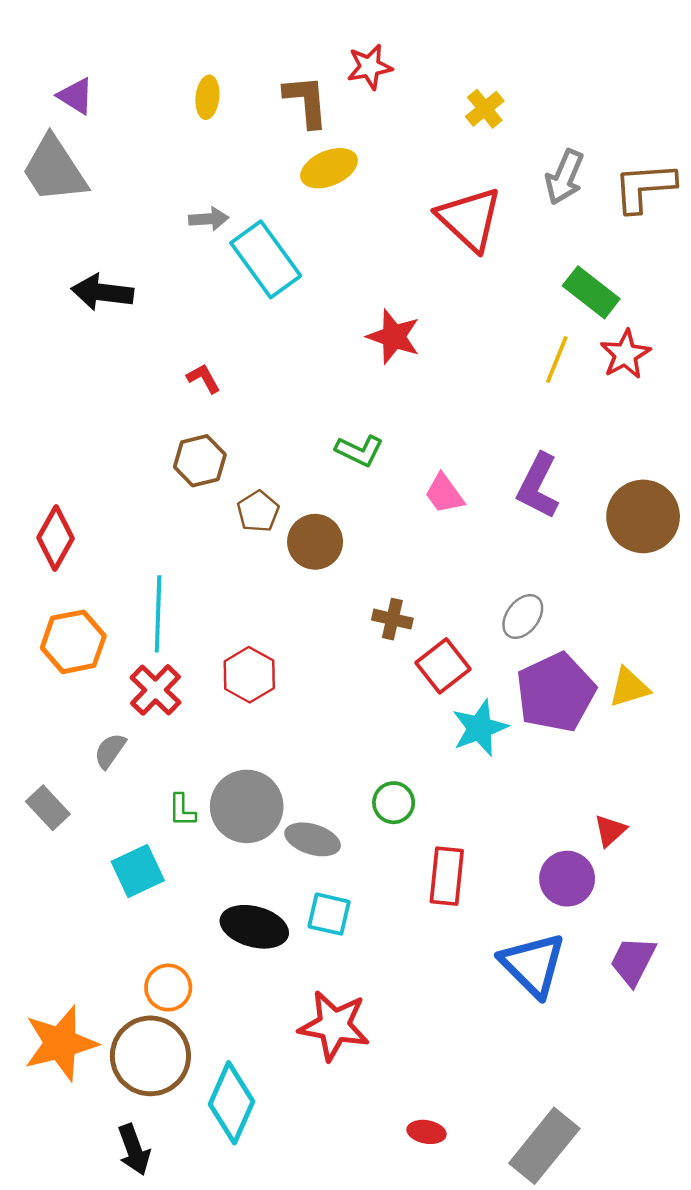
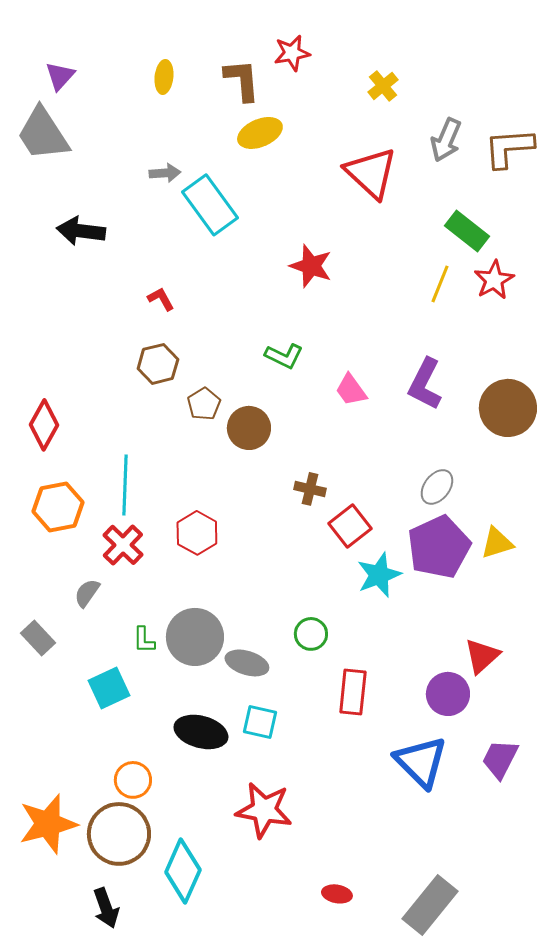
purple triangle: (76, 96) -> (60, 76), turned 40
gray ellipse: (523, 616) -> (437, 487), moved
red triangle: (610, 831) -> (482, 656), size x1.4

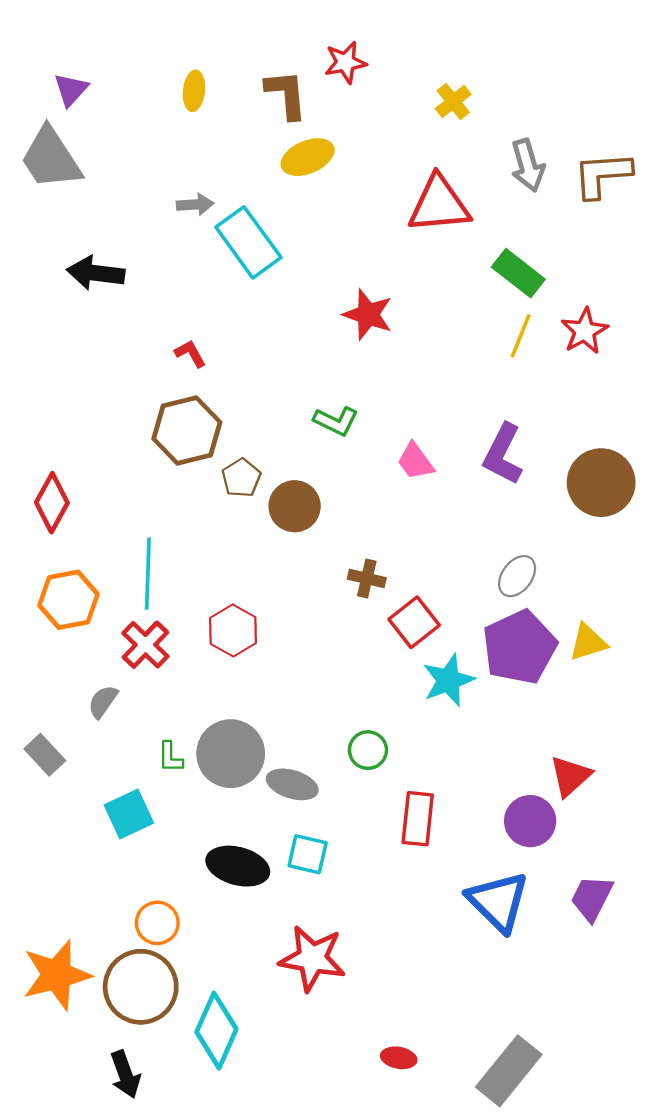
gray arrow: (446, 140) -> (528, 165), turned -39
red triangle: (371, 173) -> (439, 204), turned -48
green rectangle: (467, 231) -> (518, 273), moved
brown hexagon: (158, 364) -> (187, 431), size x1.4

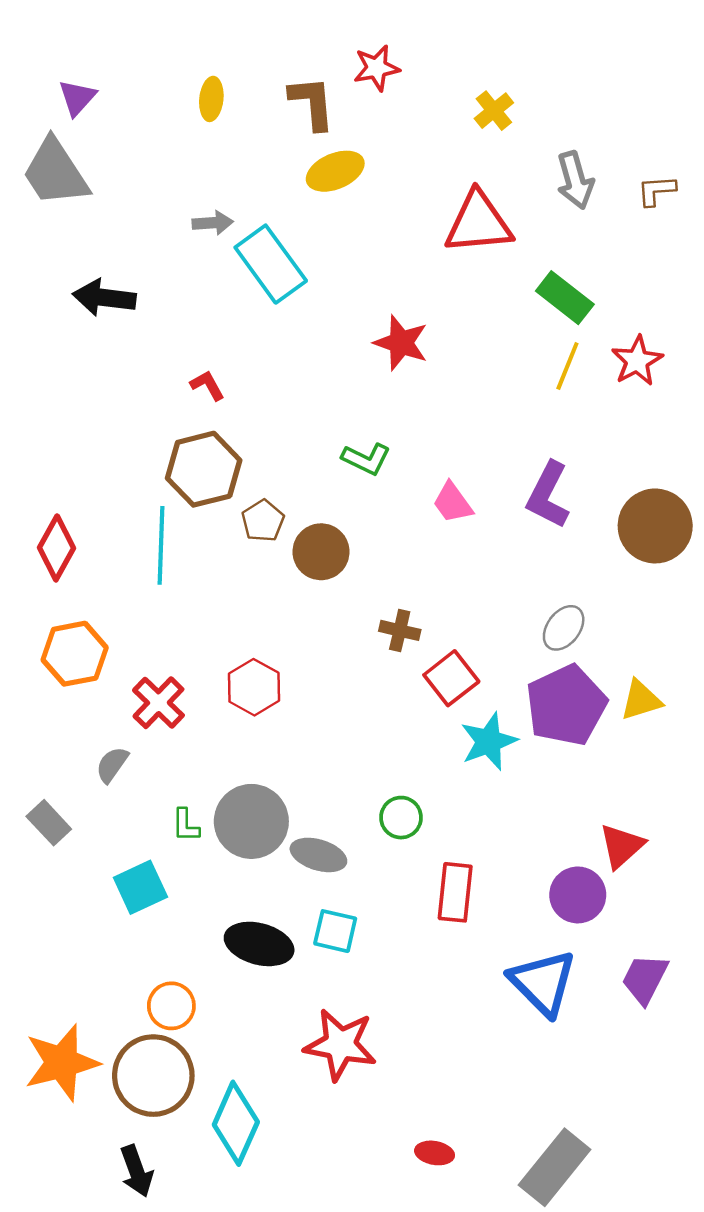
brown L-shape: (602, 175) -> (656, 191), size x0.6
cyan line: (148, 574) -> (161, 545), moved

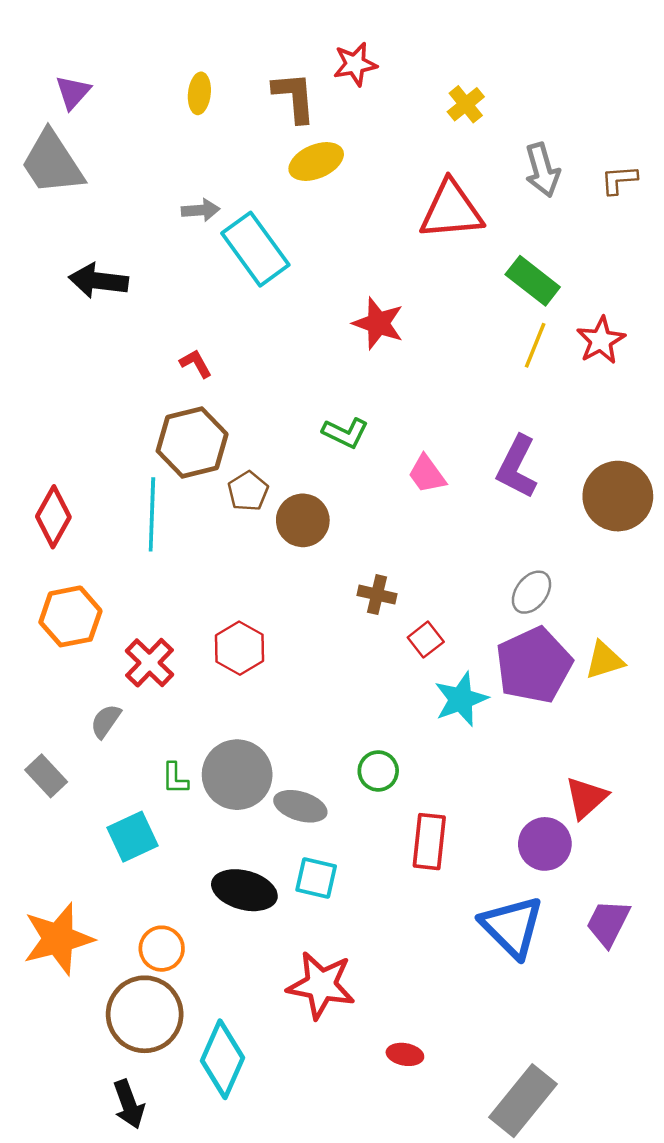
red square: (451, 678) -> (426, 640), size x0.7
orange star: (62, 1063) -> (58, 939), moved
red ellipse: (435, 1153) -> (405, 1054), moved

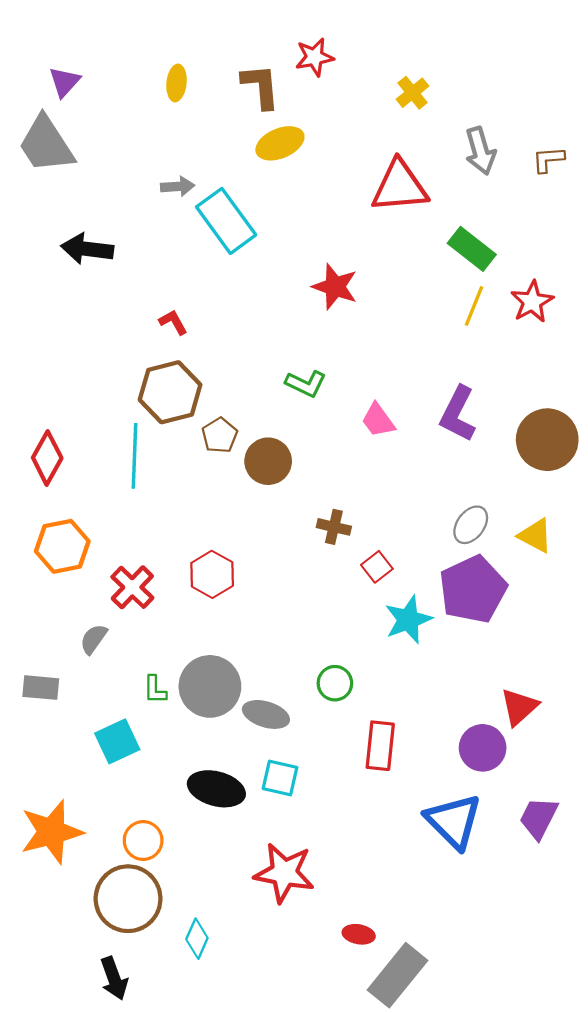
yellow triangle: (604, 660) -> (535, 536), moved, turned 45
gray rectangle: (46, 776) -> (41, 688), turned -42
cyan diamond: (222, 1059) -> (197, 939), size x0.6
gray rectangle: (523, 1101) -> (397, 975), moved

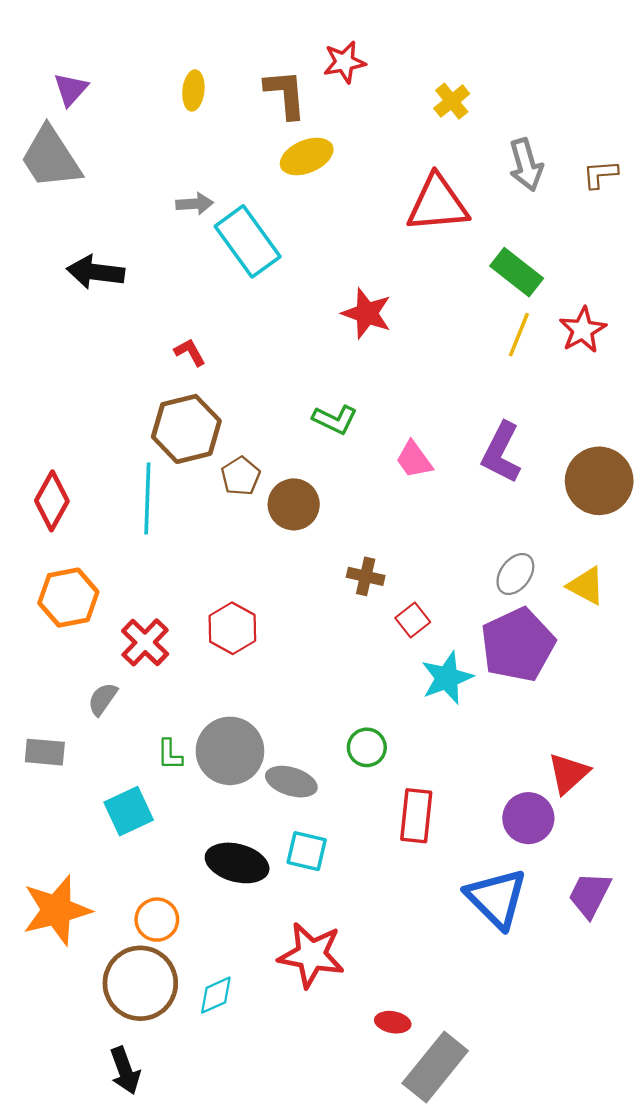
cyan diamond: (197, 939) -> (216, 995), moved, turned 42

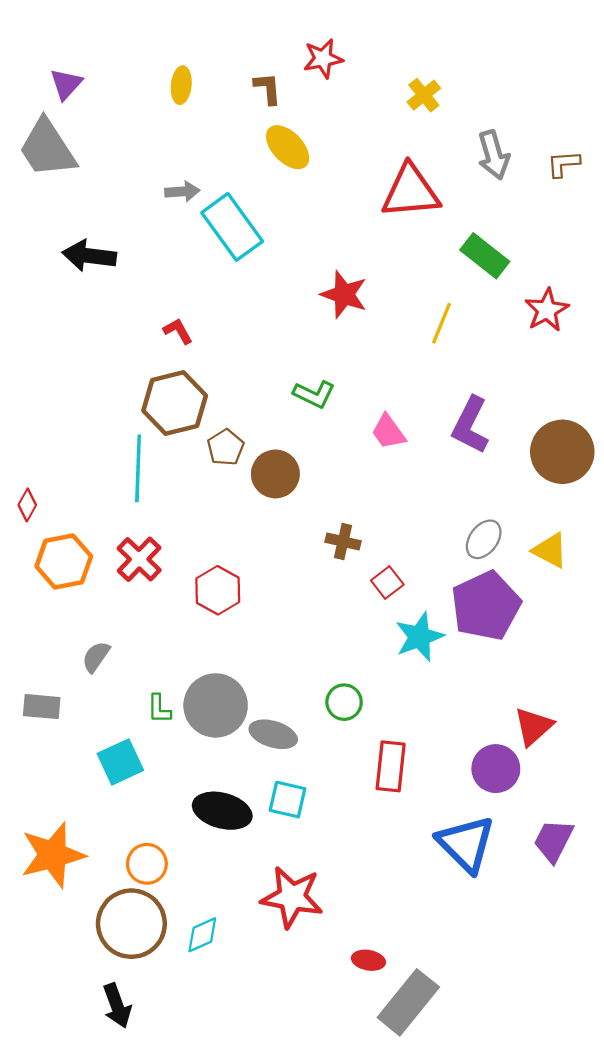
brown L-shape: (285, 94) -> (268, 88), size x0.7
yellow ellipse: (307, 157) -> (288, 147), turned 69
yellow line: (519, 335) -> (442, 323), moved
red diamond: (52, 501) -> (27, 505), moved, size x0.6
red cross: (145, 642) -> (139, 559), moved

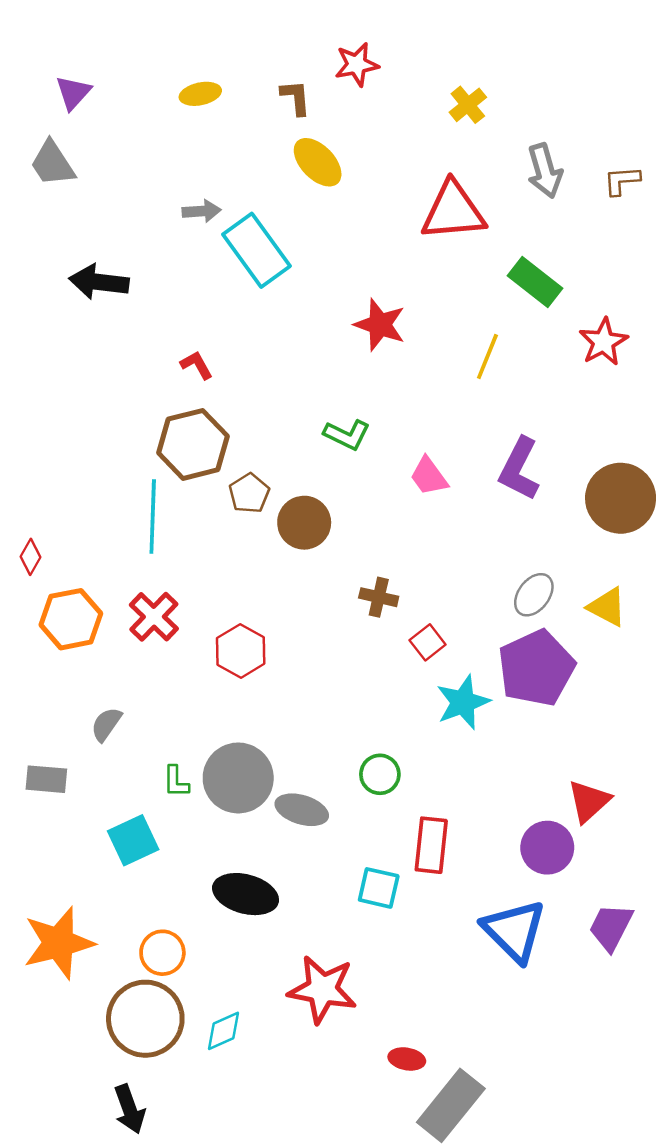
yellow ellipse: (181, 85) -> (200, 94), turned 72
gray trapezoid: (47, 148) -> (52, 163), size x0.7
cyan square: (288, 800) -> (379, 888), moved

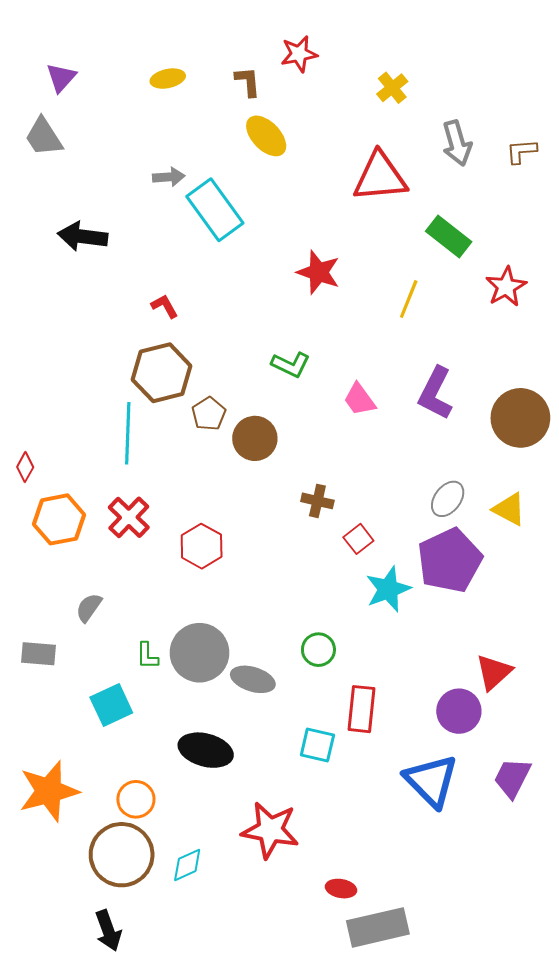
gray rectangle: (451, 1105) -> (378, 927), turned 38

